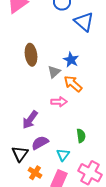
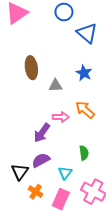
blue star: (71, 60) -> (84, 73), moved
gray triangle: (54, 72) -> (56, 86), turned 40
orange arrow: (73, 84) -> (85, 110), moved
purple arrow: (30, 120) -> (42, 133), moved

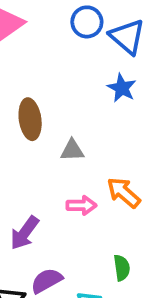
blue triangle: (87, 33) -> (127, 37), moved
blue star: (84, 73) -> (122, 88), moved
purple arrow: (42, 133) -> (25, 233), moved

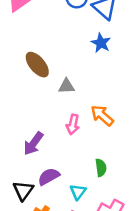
brown ellipse: (30, 119) -> (37, 65), turned -32
pink arrow: (81, 205) -> (73, 124), turned 102

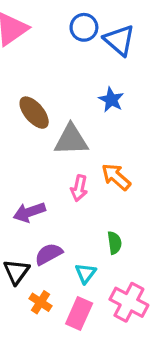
blue star: (101, 43) -> (111, 100), moved
gray triangle: (67, 86) -> (71, 140), size x1.6
purple arrow: (33, 143) -> (29, 212), turned 35

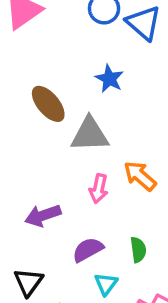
blue star: (111, 100) -> (109, 79), moved
purple semicircle: (49, 254) -> (88, 250), moved

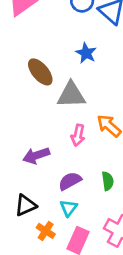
black triangle: (28, 282) -> (25, 205), turned 30
cyan triangle: (106, 284) -> (69, 208), moved

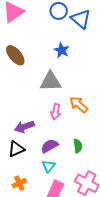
brown ellipse: (40, 72) -> (15, 55), moved
black triangle: (25, 205) -> (16, 149), moved
orange cross: (46, 231) -> (19, 183), moved, turned 32

